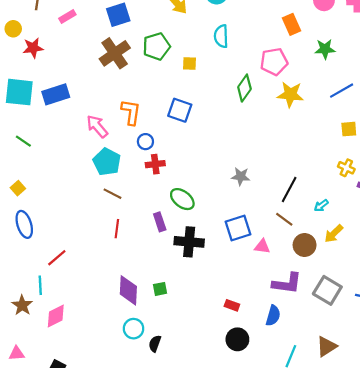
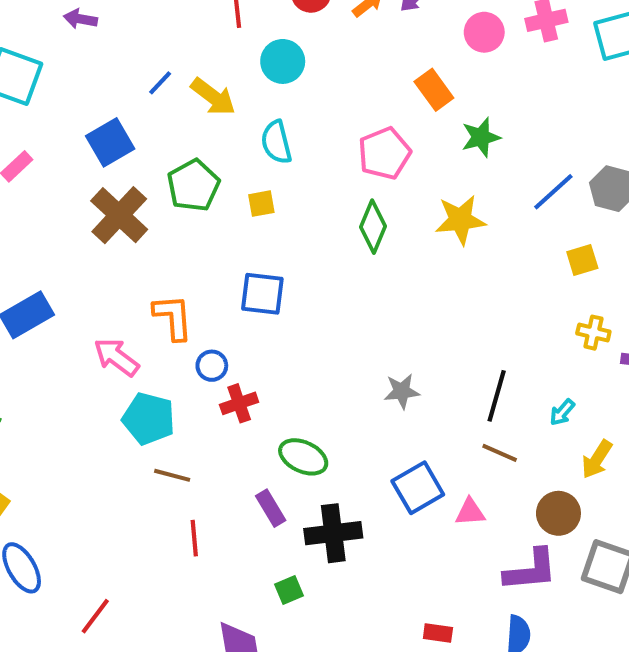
cyan semicircle: (221, 36) -> (276, 142), moved
green star: (325, 49) -> (481, 137), moved
pink pentagon: (274, 62) -> (384, 153), moved
brown circle: (305, 245) -> (558, 513), moved
green square: (160, 289) -> (289, 590), moved

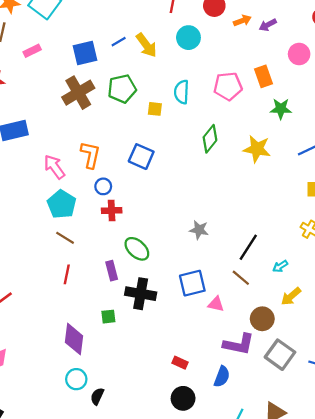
blue line: (160, 83) -> (119, 42), moved
cyan semicircle: (276, 142) -> (182, 92), moved
pink pentagon: (384, 153) -> (228, 86), moved

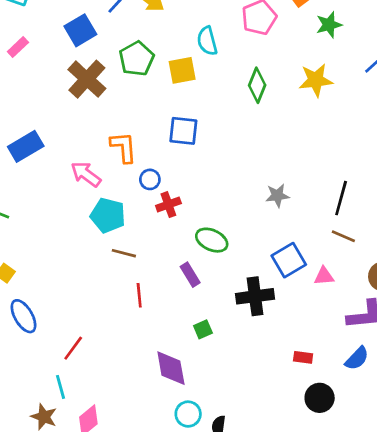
yellow square: (155, 109) -> (182, 70), size x1.5
black cross: (141, 294) -> (255, 296), moved
blue semicircle: (222, 377) -> (357, 358), turned 40

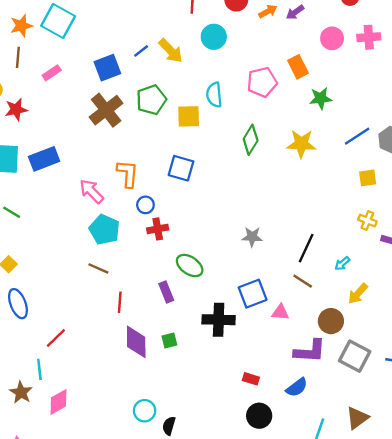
brown line: (124, 253) -> (98, 268), moved
purple diamond: (171, 368) -> (136, 342), moved

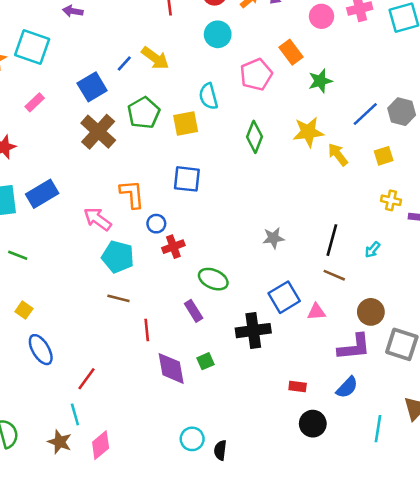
cyan circle: (214, 37) -> (218, 34), moved
yellow arrow: (358, 294) -> (338, 154), moved, turned 110

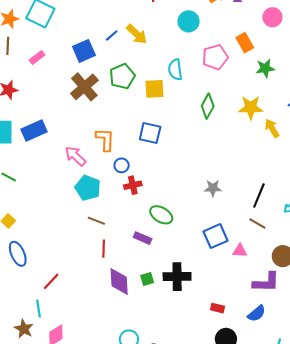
brown line: (118, 298) -> (96, 221), moved
purple rectangle: (194, 311) -> (143, 238), turned -42
black cross: (253, 331) -> (177, 277), moved

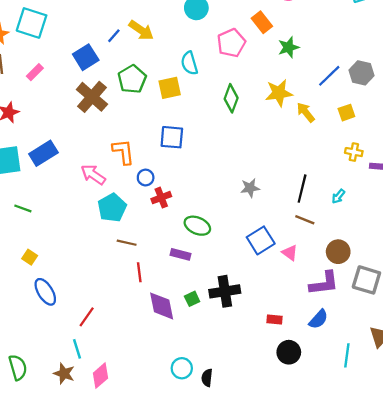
cyan pentagon: (88, 188) -> (112, 208), turned 30
pink triangle: (240, 251) -> (290, 253), turned 42

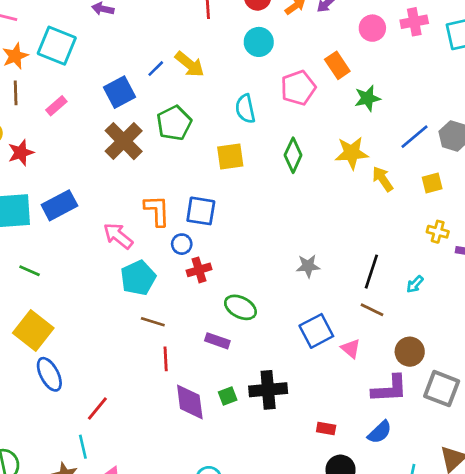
yellow square: (170, 88) -> (230, 156), moved
blue square: (172, 137) -> (201, 211), moved
yellow square: (30, 257) -> (33, 331), size x2.0

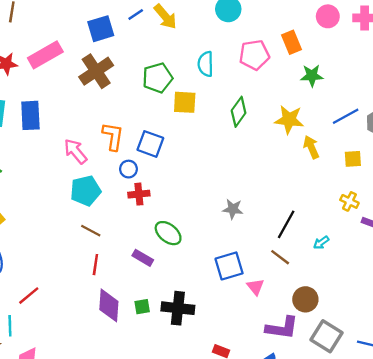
pink rectangle: (56, 106) -> (45, 55), moved, size x1.8
green pentagon: (174, 123) -> (157, 78), moved
blue rectangle: (59, 205) -> (30, 115), turned -76

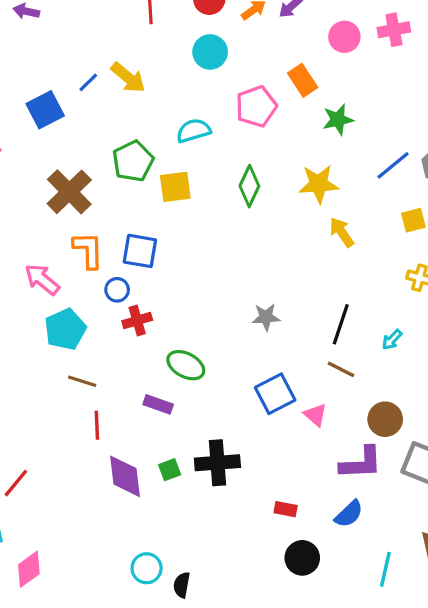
cyan semicircle: (206, 64) -> (194, 131), turned 85
brown cross: (96, 71) -> (69, 192), moved
yellow arrow: (311, 147) -> (342, 232), moved

